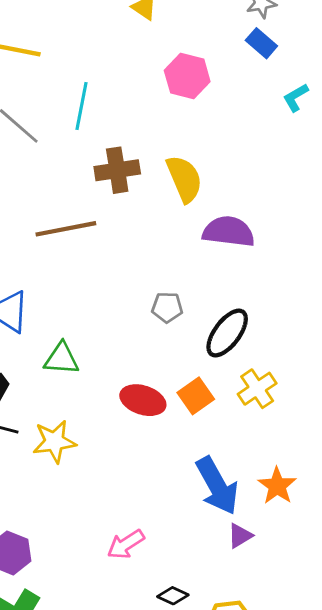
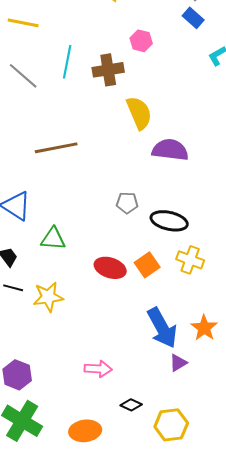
pink hexagon: (187, 76) -> (141, 41), size x0.7
brown cross: (117, 170) -> (108, 70), moved
black ellipse: (227, 333) -> (169, 221), turned 66
yellow cross: (257, 389) -> (190, 260), turned -36
pink arrow: (126, 544) -> (98, 369), turned -144

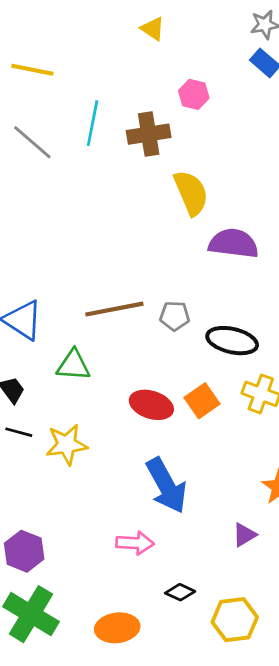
brown line: (56, 148) -> (114, 309), moved
blue arrow: (162, 328) -> (166, 486), moved

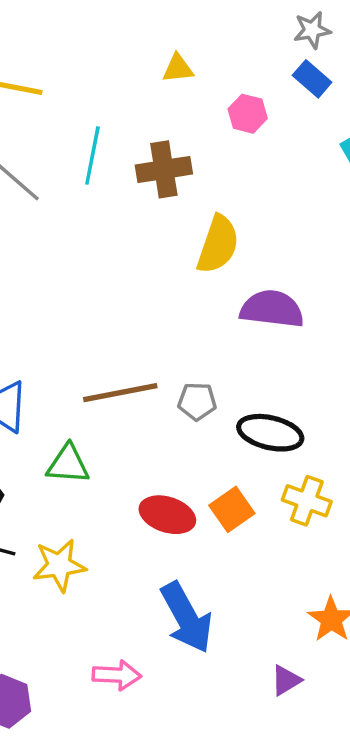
yellow triangle: (153, 29) -> (178, 68), moved, turned -40
pink hexagon: (194, 94) -> (248, 114), moved
yellow semicircle: (191, 193) -> (218, 244), turned 42
pink arrow: (135, 543) -> (117, 675), moved

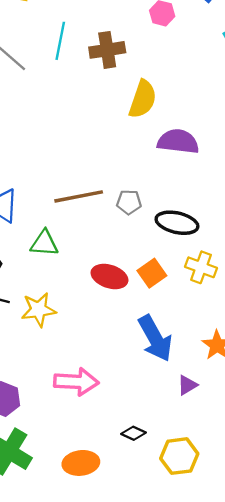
blue arrow: (187, 618) -> (155, 338), moved
pink arrow: (117, 675) -> (76, 382), size x1.4

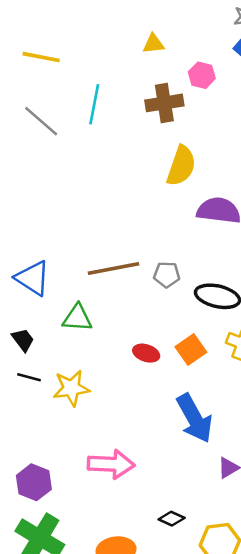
brown cross: (107, 50) -> (164, 103), moved
red ellipse: (109, 276) -> (146, 353), size x0.7

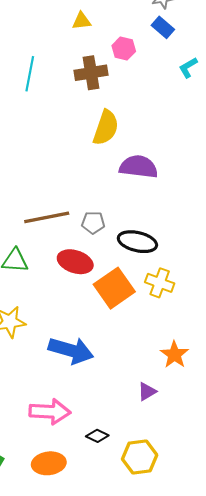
orange square: (191, 349) -> (114, 288), size x1.5
red ellipse: (146, 353) -> (75, 262), moved, size x1.5
blue arrow: (195, 418) -> (71, 350), moved, turned -45
pink arrow: (111, 464) -> (50, 412), moved

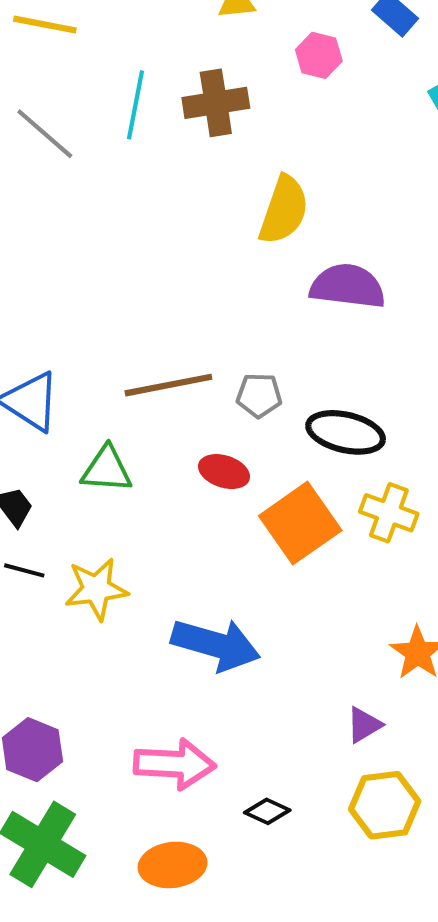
brown cross: (91, 73) -> (216, 103), moved
red ellipse: (75, 262) -> (224, 472), size x0.7
yellow hexagon: (140, 457) -> (385, 805), moved

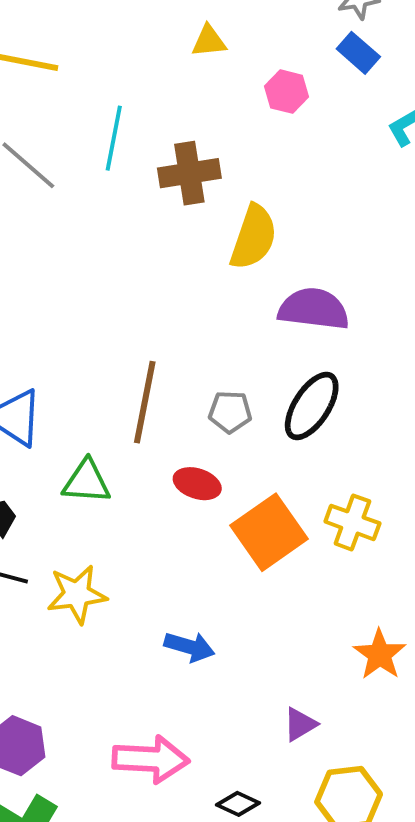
brown cross: (216, 103) -> (189, 173), moved
brown line: (168, 385) -> (145, 402), turned -68
black ellipse: (346, 432) -> (312, 406), moved, turned -70
blue arrow: (216, 645) -> (189, 647), size x0.6
purple triangle: (364, 725) -> (300, 724), moved

